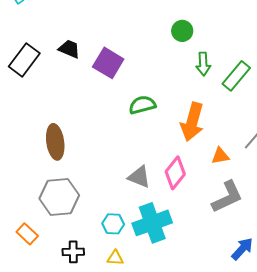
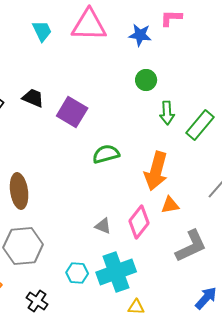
orange triangle: (220, 156) -> (170, 205), moved
gray triangle: (139, 177) -> (103, 226), size x0.7
black cross: (73, 252) -> (37, 301), turned 35
yellow triangle: (115, 258) -> (136, 307), moved

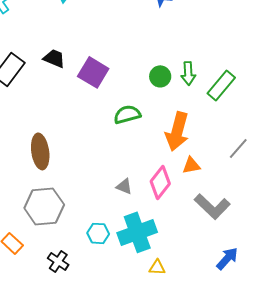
green circle: (146, 80) -> (160, 76), moved
gray L-shape: (191, 246) -> (212, 206), turned 69

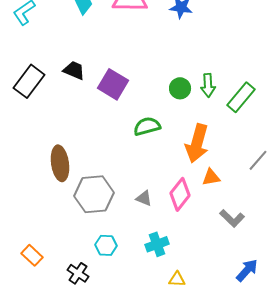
gray hexagon: (44, 206) -> (94, 194), moved
gray L-shape: (212, 206) -> (232, 218), size x0.7
cyan cross: (137, 232) -> (157, 244), size x0.6
cyan hexagon: (98, 233) -> (106, 245), moved

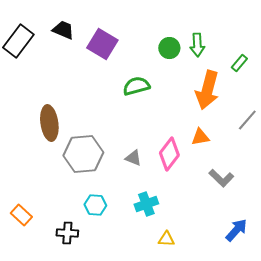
green rectangle: (241, 97) -> (239, 63), moved, size x0.6
orange arrow: (197, 143) -> (207, 90), moved
black cross: (78, 273) -> (67, 233), turned -30

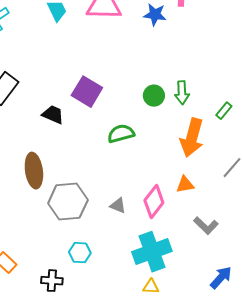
black trapezoid: (63, 30) -> (53, 115), moved
cyan cross: (146, 204) -> (152, 252), moved, size x1.6

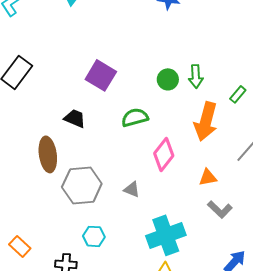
black trapezoid: (53, 115) -> (75, 118), moved
orange triangle: (185, 185) -> (208, 177), moved
pink diamond: (154, 202) -> (164, 154), moved

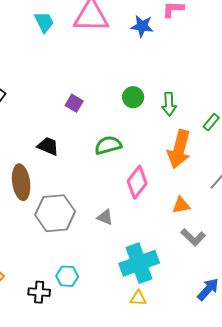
purple square: (101, 75) -> (74, 103), size x0.6
green circle: (168, 79) -> (133, 97), moved
cyan hexagon: (94, 236) -> (67, 276), moved

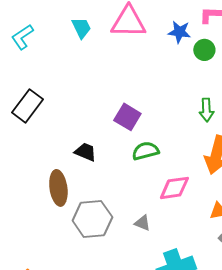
green circle: (133, 97) -> (204, 50), moved
purple square: (74, 103) -> (127, 117), moved, size x1.5
pink diamond: (137, 182) -> (174, 188), turned 44

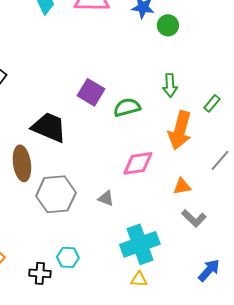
green semicircle: (145, 151) -> (127, 107), moved
black trapezoid: (85, 152) -> (49, 127), size x1.6

